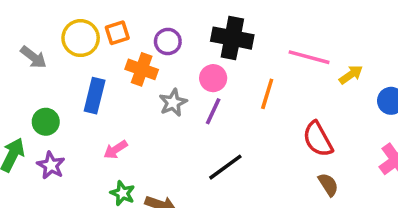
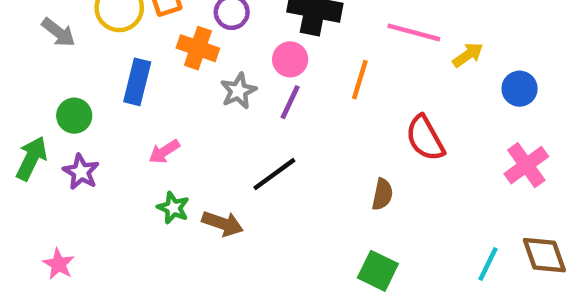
black line: (225, 167) -> (274, 174), moved
brown semicircle: (328, 185) -> (382, 194), moved, turned 45

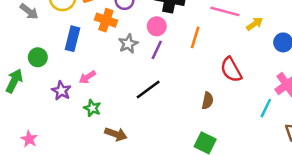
purple star: (81, 172) -> (61, 91), moved
brown arrow: (223, 224) -> (116, 134), moved
cyan line: (488, 264) -> (266, 108), moved

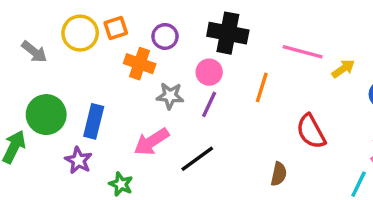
blue rectangle: (72, 39) -> (94, 121), moved
gray star: (128, 44) -> (170, 96), turned 30
green circle: (38, 57) -> (46, 115), size x1.5
pink arrow: (87, 77) -> (151, 142), moved, size x1.5

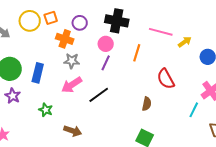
gray star: (170, 96) -> (72, 61), moved
purple star: (78, 160) -> (13, 96), moved
green star: (121, 184) -> (46, 110), moved

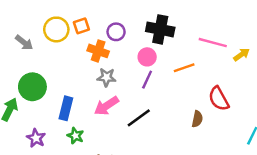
orange line: (137, 53) -> (184, 68), turned 54
blue rectangle: (38, 73) -> (66, 108), moved
purple star: (13, 96) -> (36, 138), moved
brown semicircle: (147, 104) -> (197, 119), moved

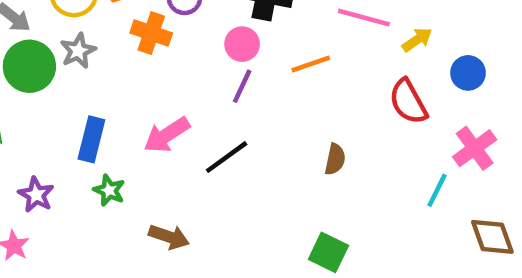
gray star: (106, 77) -> (78, 51), moved, turned -30
green circle: (32, 87) -> (29, 66), moved
red semicircle: (219, 99) -> (408, 102), moved

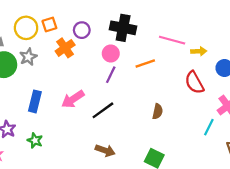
orange cross: (151, 33) -> (65, 48), turned 36
yellow arrow: (417, 40) -> (199, 51), turned 32
green star: (109, 190) -> (35, 140), moved
brown arrow: (169, 237) -> (105, 150), moved

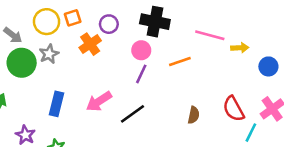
red semicircle: (194, 82) -> (234, 109), moved

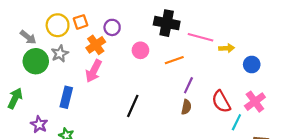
black cross: (155, 22) -> (167, 23), moved
purple line: (141, 74) -> (188, 85), moved
pink arrow: (99, 101) -> (94, 71), moved, turned -30
black line: (133, 114) -> (133, 106), turned -30

